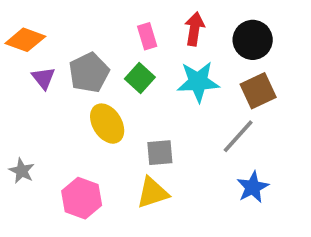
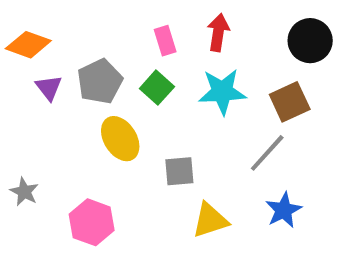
black circle: (253, 40) -> (310, 41), moved
yellow triangle: (153, 193) -> (210, 220), moved

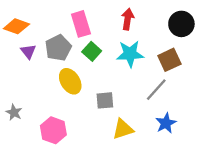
pink rectangle: (165, 41) -> (81, 24), moved, size x1.5

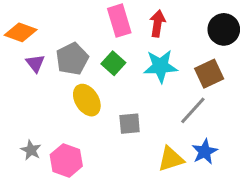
pink rectangle: (81, 24) -> (119, 21), moved
gray star: (14, 112) -> (31, 150), moved
yellow triangle: (123, 129) -> (171, 159), moved

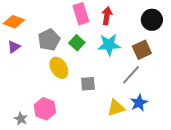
purple triangle: (35, 63) -> (14, 47), moved, turned 32
gray star: (31, 150) -> (21, 119), moved

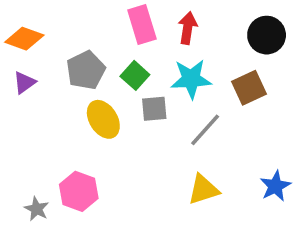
gray line: (131, 75) -> (205, 130), moved
gray square: (88, 84) -> (154, 109), moved
blue star: (139, 103) -> (275, 186), moved

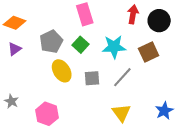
red arrow: (188, 28) -> (133, 14), moved
gray square: (154, 109) -> (92, 78), moved
yellow triangle: (203, 190) -> (121, 113), turned -48
gray star: (37, 209) -> (11, 101), moved

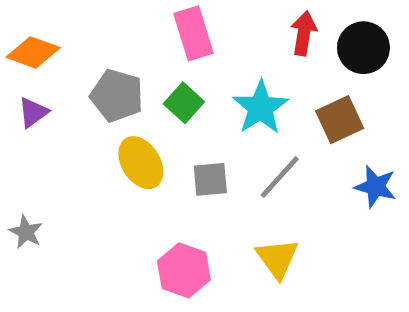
gray pentagon: (51, 42) -> (117, 96), turned -30
cyan star: (114, 47) -> (261, 108), turned -30
blue star: (164, 111) -> (375, 187), moved, turned -30
pink hexagon: (47, 114) -> (184, 270), moved

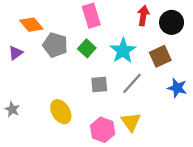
orange diamond: (33, 52) -> (31, 25), moved, turned 30
yellow ellipse: (141, 163) -> (61, 112), moved
pink hexagon: (184, 270) -> (103, 130), moved

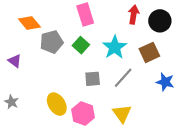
gray pentagon: (55, 45) -> (51, 42), turned -30
purple triangle: (16, 53) -> (15, 61), moved, turned -48
pink hexagon: (103, 130) -> (83, 114), moved

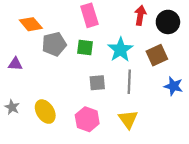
green square: (81, 45) -> (85, 47), turned -35
purple triangle: (15, 61) -> (15, 64), turned -32
gray line: (123, 78) -> (129, 82), turned -40
yellow ellipse: (57, 104) -> (45, 112), moved

